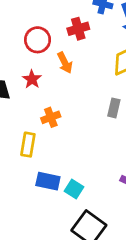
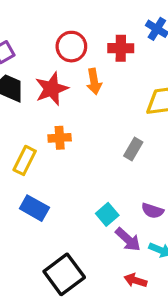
red star: (32, 79) -> (52, 89), size x1.5
cyan square: (74, 189) -> (107, 214), moved

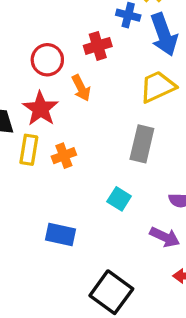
gray rectangle: (133, 149) -> (142, 144), size x1.5
yellow rectangle: (25, 160) -> (29, 150), moved
cyan square: (107, 214) -> (119, 199), moved

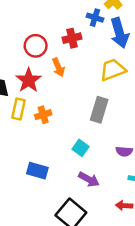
purple arrow: (165, 237) -> (89, 179), moved

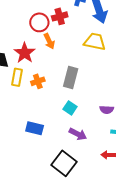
red circle: (36, 46) -> (39, 22), moved
yellow trapezoid: (113, 70) -> (95, 42), turned 35
gray rectangle: (99, 110) -> (71, 77), moved

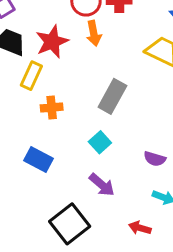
orange cross: (38, 81) -> (52, 108), moved

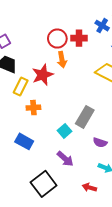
red star: (52, 42) -> (43, 75), moved
gray rectangle: (112, 96) -> (85, 117), moved

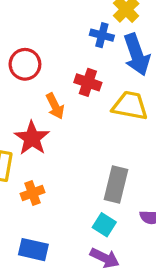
red cross: (79, 38) -> (88, 82), moved, turned 35
red circle: (57, 39) -> (25, 64), moved
cyan square: (64, 131) -> (104, 225), moved

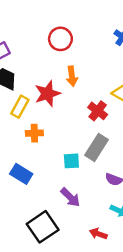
red cross: (88, 82) -> (98, 111), moved
cyan square: (104, 225) -> (71, 161), moved, turned 35

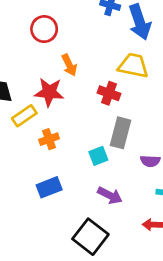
red star: (47, 94) -> (49, 92), turned -30
yellow rectangle: (20, 107) -> (24, 116), turned 45
blue rectangle: (21, 174) -> (49, 187), turned -35

